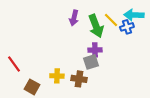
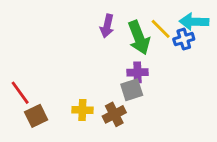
brown cross: (79, 79) -> (114, 114), turned -35
brown square: (32, 87) -> (36, 116), moved, turned 35

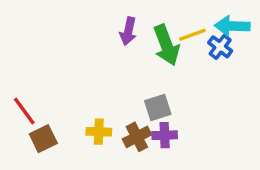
yellow line: (161, 29) -> (192, 35), turned -65
blue cross: (184, 39) -> (220, 47), turned -36
purple cross: (137, 72) -> (165, 135), moved

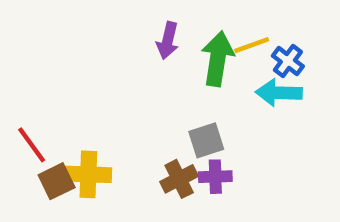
cyan arrow: (232, 26) -> (279, 93), moved
green arrow: (166, 45) -> (218, 59), turned -150
yellow cross: (99, 132) -> (88, 174), moved, size x1.4

